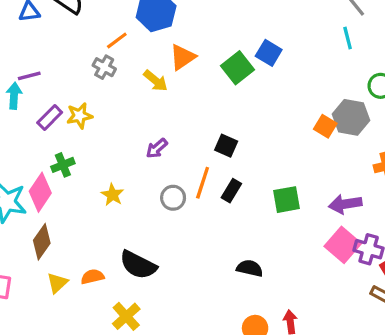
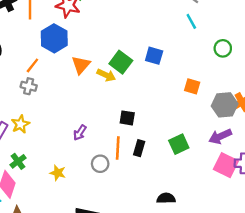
blue square: (269, 53) -> (154, 56), moved
yellow arrow: (156, 81) -> (106, 75), moved
gray hexagon: (351, 117) -> (225, 105), moved

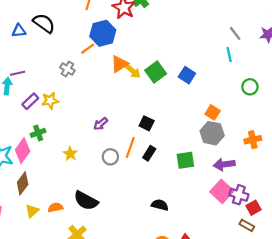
orange line: (32, 65) -> (88, 49), moved
yellow arrow: (106, 75) -> (133, 71), moved
gray hexagon: (225, 105) -> (212, 133), moved

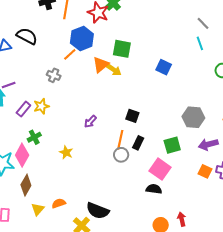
green square: (156, 72) -> (122, 49), moved, turned -36
orange square: (213, 112) -> (205, 171), moved
gray circle: (110, 157) -> (121, 155), moved
pink square: (222, 191) -> (160, 169), moved
black semicircle: (86, 201) -> (98, 211), moved

